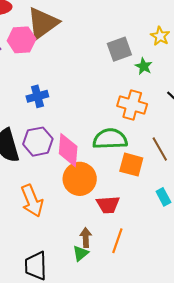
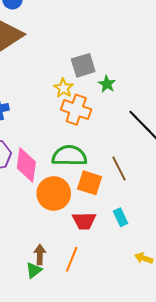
yellow star: (160, 36) -> (63, 88), moved
orange cross: (132, 105) -> (76, 110), moved
orange circle: (80, 179) -> (54, 194), moved
red trapezoid: (108, 205) -> (84, 221), moved

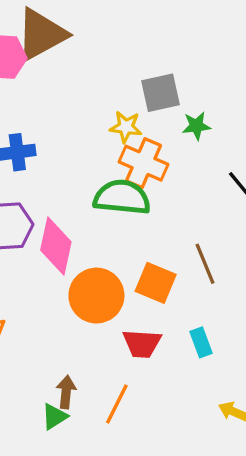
green star: (107, 84) -> (196, 126), turned 30
yellow star: (63, 88) -> (126, 127), turned -30
green semicircle: (69, 156) -> (122, 197), moved

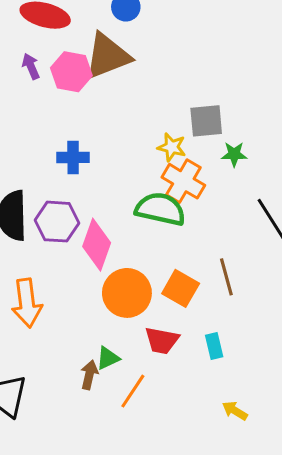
green triangle: (54, 417) -> (108, 358), moved

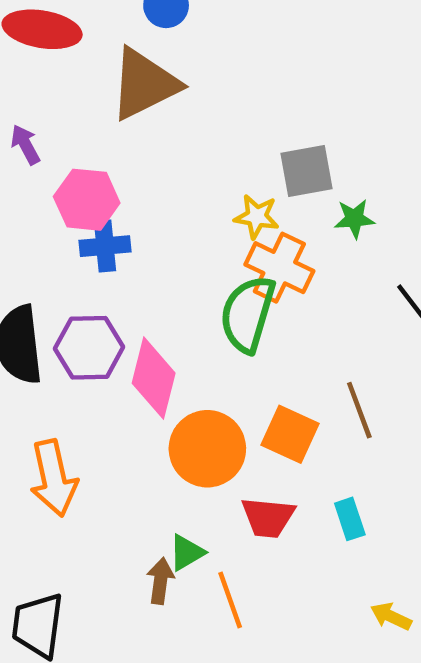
purple arrow: (31, 66) -> (25, 145), moved
pink hexagon: (71, 72) -> (87, 200), moved
green semicircle: (160, 209) -> (248, 314), turned -81
orange line: (133, 391) -> (230, 600), turned -48

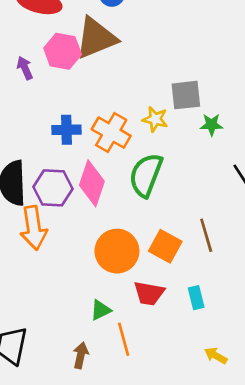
pink hexagon: (87, 200) -> (63, 51), moved
orange cross: (279, 268) -> (111, 133), moved
pink diamond: (154, 378) -> (92, 183), moved
orange arrow: (54, 478) -> (34, 228), moved
brown arrow: (160, 581) -> (81, 355), moved

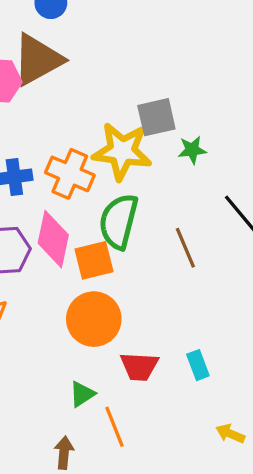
yellow star: (155, 119) -> (122, 151), size x1.8
brown line: (206, 235) -> (185, 248), moved
orange square: (165, 246) -> (94, 260), moved, turned -36

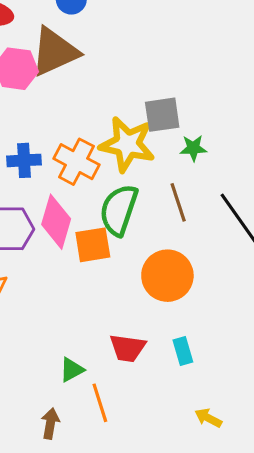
brown line: (185, 248) -> (178, 202), moved
orange circle: (94, 319) -> (167, 276), moved

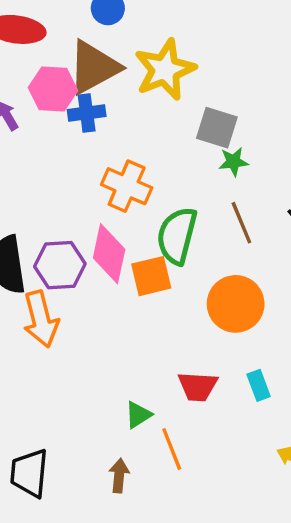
gray square: (162, 115) -> (217, 128), turned 30
yellow star: (127, 144) -> (165, 70), moved, turned -30
green star: (193, 148) -> (233, 162), moved
blue cross: (24, 160) -> (87, 113), moved

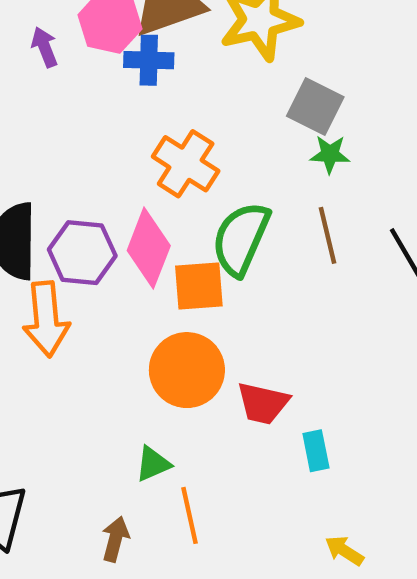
orange circle: (236, 304) -> (187, 370), moved
red trapezoid: (198, 387) -> (263, 403), moved

